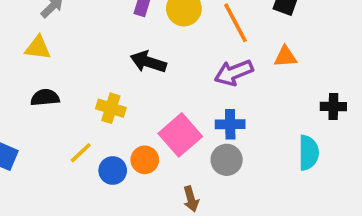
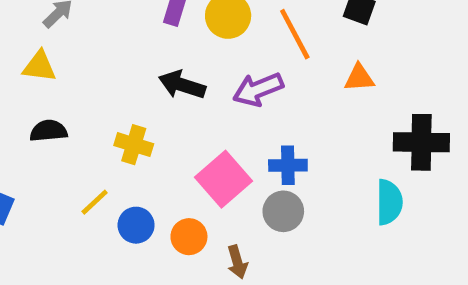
purple arrow: (234, 73) -> (258, 89), moved
black cross: (333, 106) -> (421, 142), size x1.6
orange circle: (145, 160) -> (189, 237), moved

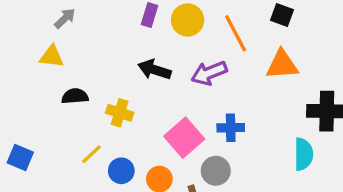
orange triangle: (359, 78) -> (282, 65), size x1.5
black semicircle: (49, 131) -> (75, 96), moved
gray circle: (283, 211) -> (216, 171), moved

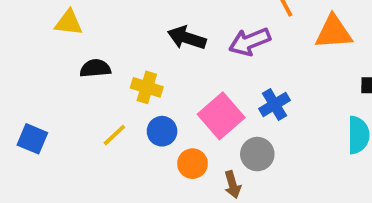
blue cross: (231, 128) -> (274, 105), turned -30
blue circle: (121, 171) -> (162, 131), moved

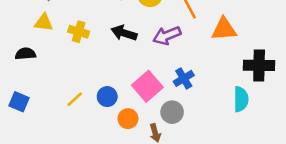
black semicircle: (95, 68) -> (25, 54), moved
yellow cross: (147, 87) -> (79, 32), moved

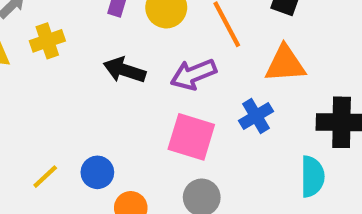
yellow cross: (79, 32) -> (47, 41), moved, turned -36
blue cross: (184, 78) -> (256, 116), moved
pink square: (147, 86) -> (191, 137), moved, turned -32

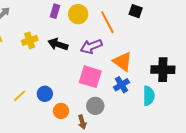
yellow cross: (47, 41) -> (30, 40), moved
orange triangle: (285, 64) -> (123, 62), moved, turned 40
blue cross: (256, 116) -> (121, 85), moved

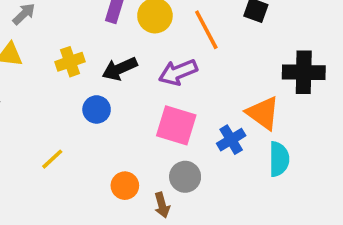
black arrow: (58, 44) -> (120, 69), turned -42
orange triangle: (123, 62) -> (263, 113), moved
black cross: (163, 70) -> (304, 72), moved
blue circle: (45, 94) -> (97, 109), moved

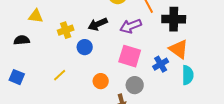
yellow cross: (70, 62) -> (66, 30), moved
black cross: (304, 72) -> (174, 19), moved
orange circle: (125, 186) -> (101, 81), moved

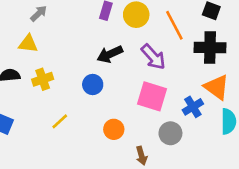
purple arrow: (131, 26) -> (153, 57), turned -110
yellow cross: (66, 30) -> (43, 79), moved
gray circle: (135, 85) -> (170, 133), moved

